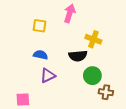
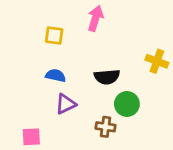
yellow cross: (93, 39) -> (157, 61), moved
brown cross: (106, 92) -> (105, 127), moved

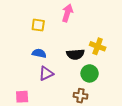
yellow cross: (157, 61) -> (98, 46), moved
brown cross: (105, 127) -> (80, 96), moved

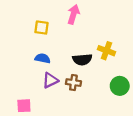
green circle: (90, 73) -> (120, 86), moved
brown cross: (80, 96) -> (73, 83), moved

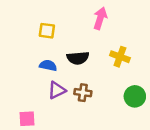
pink arrow: (73, 14) -> (100, 18), moved
black semicircle: (82, 59) -> (78, 58), moved

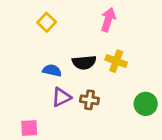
yellow square: (47, 31) -> (47, 22), moved, turned 35
yellow cross: (120, 57) -> (116, 61), moved

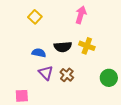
purple triangle: (61, 97) -> (46, 73), turned -49
brown cross: (89, 100) -> (67, 75), turned 32

